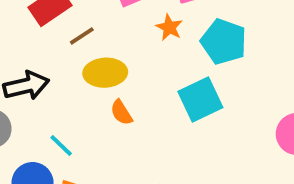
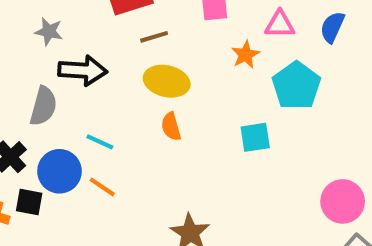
cyan square: (200, 100) -> (255, 137), size x0.7
cyan line: (61, 146) -> (100, 142), turned -36

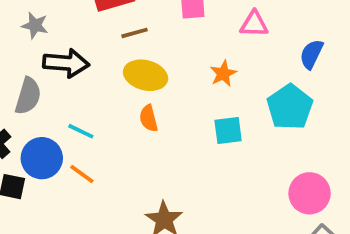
blue semicircle: (332, 27) -> (311, 54), moved
orange star: (245, 55) -> (223, 74), moved
cyan pentagon: (296, 86) -> (290, 107), moved

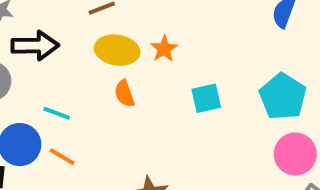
orange star: (223, 74) -> (164, 49), moved
cyan pentagon: (290, 107) -> (283, 97), moved

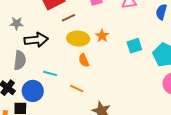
cyan square: (206, 98) -> (134, 46), moved
orange line: (62, 157) -> (77, 89), moved

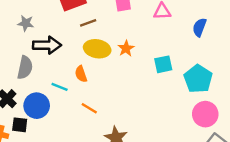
orange semicircle: (84, 60) -> (81, 74), moved

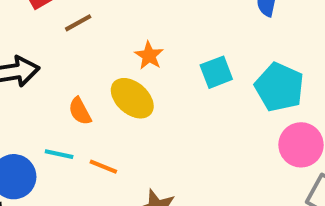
yellow ellipse: (97, 49) -> (132, 98), moved, turned 40
cyan line: (60, 87) -> (59, 154), moved

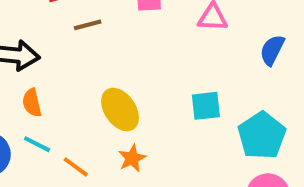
orange star: (149, 56) -> (132, 158), moved
orange semicircle: (80, 111) -> (32, 103), moved

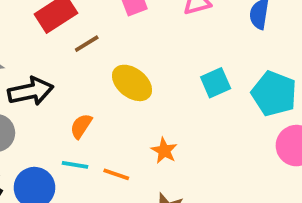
orange semicircle: (32, 103) -> (81, 126), moved, turned 64
yellow ellipse: (120, 110) -> (132, 83), moved

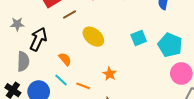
black arrow: (31, 91) -> (38, 39), turned -55
orange semicircle: (81, 126) -> (65, 59), turned 104
cyan line: (75, 165) -> (61, 80), turned 32

